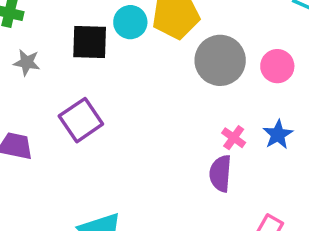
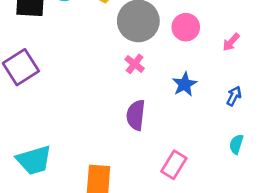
pink cross: (234, 138) -> (135, 64), moved

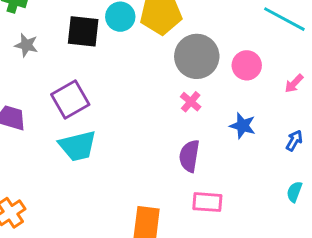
blue star: (185, 84) -> (243, 126), turned -30
cyan trapezoid: (34, 160) -> (78, 146), moved
pink rectangle: (174, 165) -> (207, 202), moved, turned 60

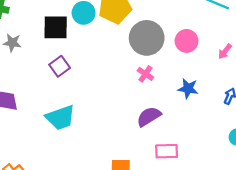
purple square: (70, 99) -> (60, 66), moved, size x0.7
purple semicircle: (189, 156) -> (149, 116), turned 55

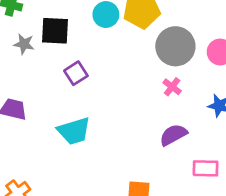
black square: (56, 27) -> (55, 31), moved
pink rectangle: (167, 151) -> (206, 168), moved

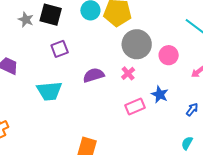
purple semicircle: (173, 135) -> (94, 75), moved
pink rectangle: (206, 168) -> (135, 107), moved, turned -36

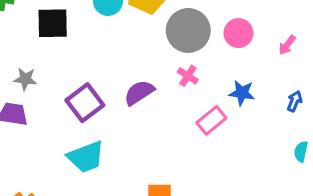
gray star: (26, 20) -> (25, 79), moved
purple square: (60, 49) -> (85, 103), moved, size x1.4
cyan trapezoid: (49, 91) -> (86, 157), moved

